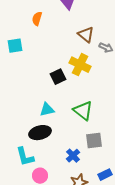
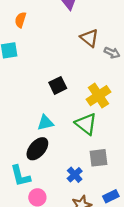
orange semicircle: (37, 19) -> (20, 20), moved
yellow cross: (80, 65) -> (98, 96), moved, turned 30
black ellipse: (40, 133) -> (37, 149), turned -35

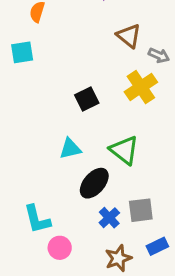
yellow cross: (98, 96) -> (141, 87), moved
black ellipse: (37, 149) -> (94, 183), moved
gray square: (98, 158) -> (141, 210), moved

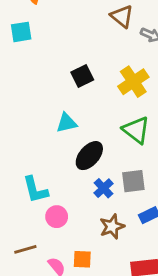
yellow cross: (141, 87) -> (133, 82), moved
green triangle: (124, 150) -> (136, 130), moved

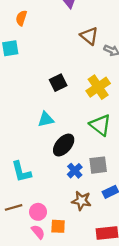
pink circle: (57, 217) -> (38, 212), moved
brown star: (112, 227) -> (81, 201), turned 30
brown line: (25, 249) -> (14, 207), moved

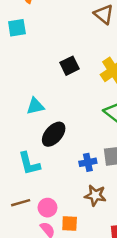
cyan triangle: (46, 119) -> (35, 106), moved
black ellipse: (64, 145) -> (54, 134), moved
blue cross: (75, 171) -> (88, 162), turned 32

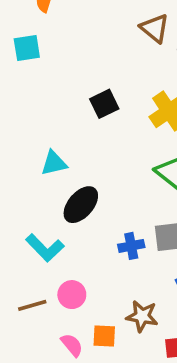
cyan L-shape: (29, 164) -> (45, 248), turned -30
brown star: (95, 195) -> (142, 316), moved
pink circle: (47, 208) -> (72, 295), moved

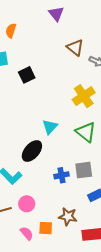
black square: (104, 104) -> (27, 75), moved
cyan triangle: (54, 163) -> (50, 127), moved, turned -35

